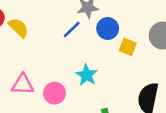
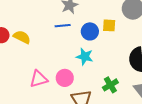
blue line: (72, 29) -> (63, 26), turned 56
blue circle: (108, 29) -> (90, 31), moved

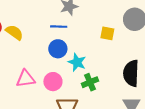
blue circle: (90, 31) -> (58, 49), moved
green cross: (110, 85) -> (90, 82), moved

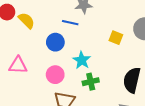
blue circle: (58, 49) -> (55, 42), moved
pink triangle: (25, 79) -> (18, 65), moved

